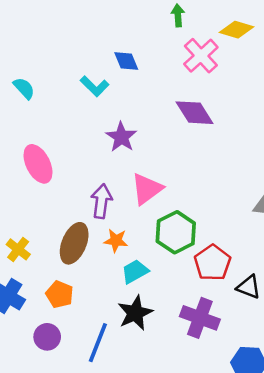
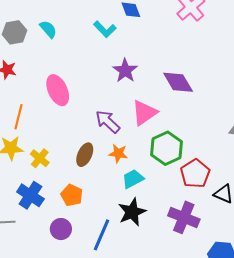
purple diamond: (194, 113) -> (178, 82), moved
purple arrow: (102, 201) -> (108, 122), turned -56
brown ellipse: (74, 243) -> (85, 155), size x0.7

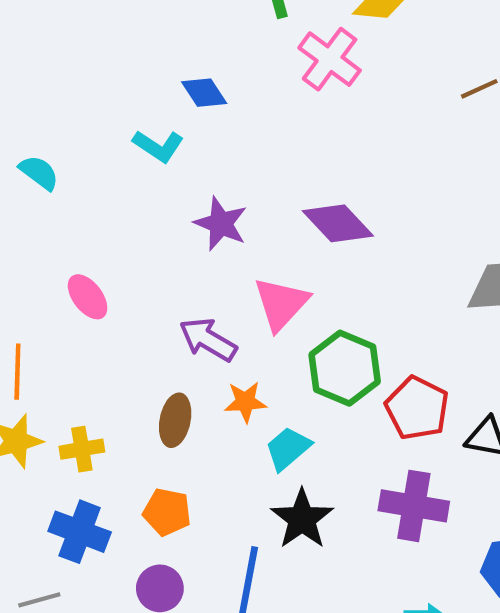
pink ellipse: (58, 90) -> (88, 297), size x0.7
yellow cross: (40, 158) -> (82, 449), turned -36

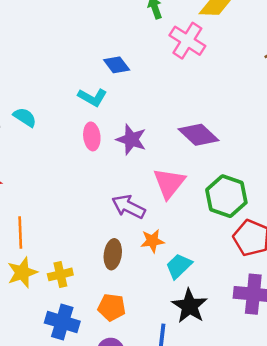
pink ellipse: (88, 297) -> (92, 136), moved, turned 35
green hexagon: (345, 368) -> (226, 196), moved

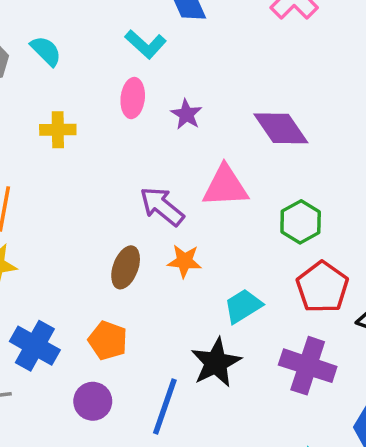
purple star: (131, 139) -> (186, 114), size x0.7
pink triangle: (169, 183) -> (225, 186), turned 36
green hexagon: (226, 196) -> (301, 222), size x0.7
cyan trapezoid: (179, 266) -> (243, 306), moved
yellow cross: (60, 274) -> (58, 130), moved

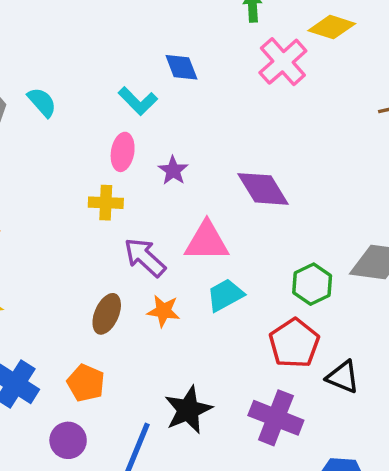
yellow cross: (58, 130) -> (106, 203), moved
green hexagon: (301, 222) -> (312, 284), moved
cyan trapezoid: (243, 306) -> (225, 295), moved

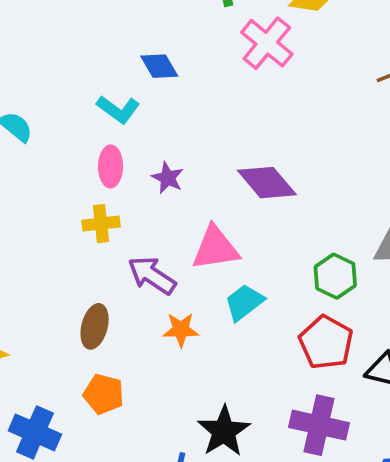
brown ellipse: (107, 314) -> (95, 326), moved
orange pentagon: (86, 383) -> (104, 394), moved

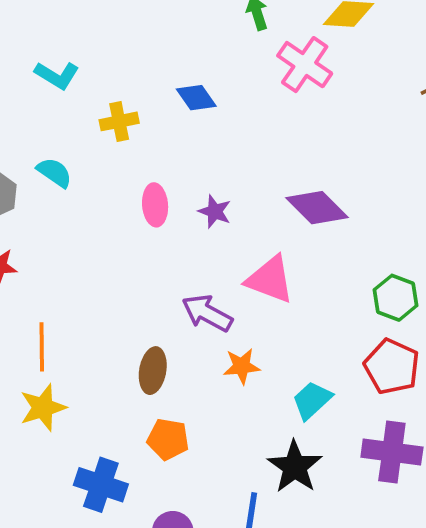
cyan L-shape: (118, 109) -> (57, 75), moved
yellow cross: (101, 224) -> (119, 121), moved
pink triangle: (215, 248) -> (270, 279), turned 34
cyan trapezoid: (244, 302) -> (312, 400), moved

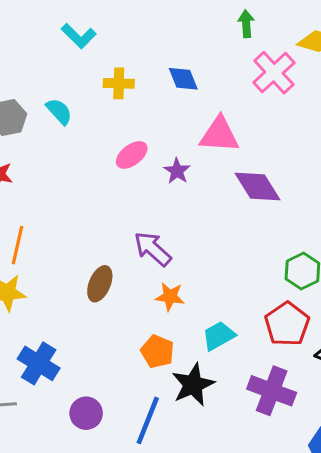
pink ellipse: (155, 205) -> (132, 155), turned 44
pink triangle: (270, 279) -> (219, 135), moved, turned -30
orange pentagon: (168, 439) -> (157, 351), moved

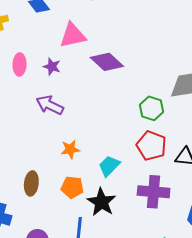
pink ellipse: (132, 155) -> (20, 64), turned -35
purple arrow: (153, 249) -> (50, 105), moved
brown ellipse: (100, 284) -> (31, 183), moved

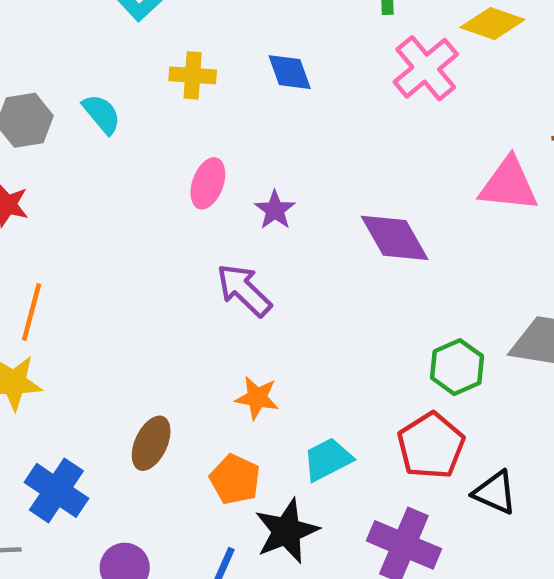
pink triangle: (73, 35) -> (509, 185), moved

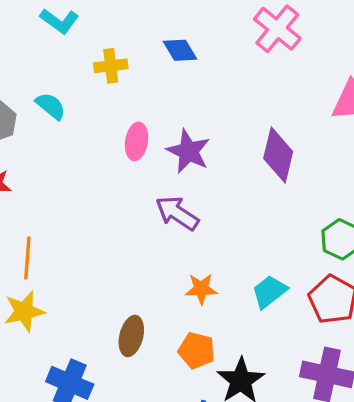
purple star: (275, 210) -> (188, 151), size x1.5
purple diamond: (395, 238) -> (278, 155), turned 54
cyan trapezoid: (328, 459) -> (269, 292), moved

